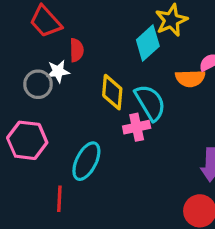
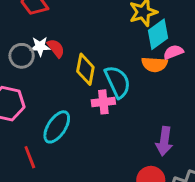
cyan diamond: (148, 43) -> (158, 34), moved
red semicircle: (77, 50) -> (56, 48), moved, turned -42
red line: (59, 199) -> (30, 157), turned -30

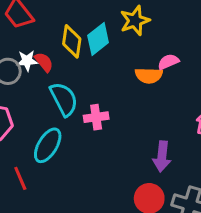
cyan diamond: (158, 34) -> (98, 39), moved
yellow diamond: (85, 69) -> (72, 41), moved
cyan semicircle: (117, 82) -> (64, 99), moved

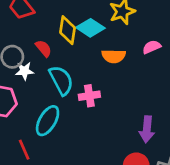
cyan diamond: (98, 39) -> (90, 28), turned 72
white star: (27, 61) -> (25, 71), moved
orange semicircle: (149, 75) -> (114, 56), moved

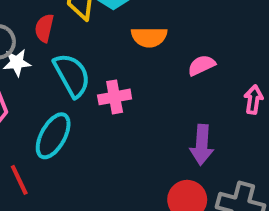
pink semicircle: (152, 47) -> (201, 65), moved
red semicircle: (44, 48) -> (44, 28), turned -126

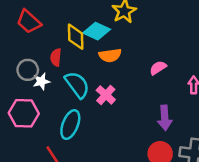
orange semicircle: (149, 37) -> (110, 55), moved
pink cross: (115, 97) -> (106, 95), turned -30

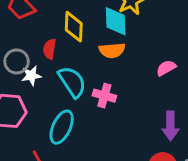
cyan diamond: (97, 31) -> (116, 21), moved, turned 60
pink cross: (106, 95) -> (104, 96), turned -30

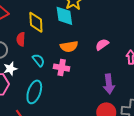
orange semicircle: (112, 50) -> (69, 46), moved
white star: (31, 76) -> (10, 69), moved
cyan semicircle: (72, 82) -> (38, 60), size x0.6

